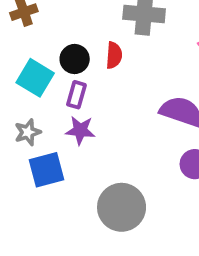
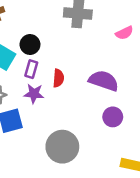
red semicircle: (114, 55) -> (58, 78), moved

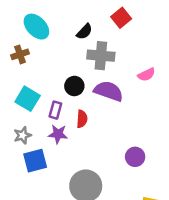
black circle: (30, 45) -> (74, 86), moved
purple semicircle: (104, 81) -> (109, 91), moved

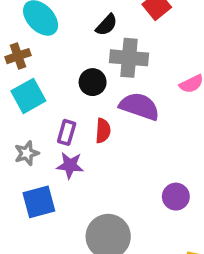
black circle: (74, 86) -> (93, 82), moved
cyan square: (28, 99) -> (28, 96), moved, turned 30
red semicircle: (82, 119) -> (103, 131), moved
gray star: (22, 135) -> (27, 153), moved

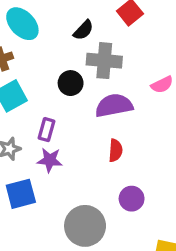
purple semicircle: (139, 106) -> (114, 106), turned -30
red semicircle: (103, 131) -> (116, 150), moved
purple circle: (176, 197) -> (132, 199), moved

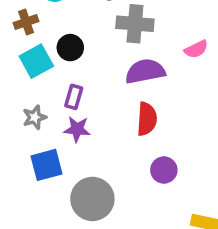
black circle: (71, 83) -> (70, 48), moved
red semicircle: (116, 150) -> (147, 119), size x1.4
gray circle: (85, 226) -> (92, 199), moved

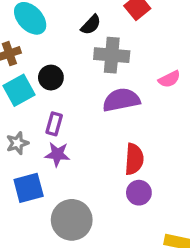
red semicircle: (147, 119) -> (134, 159), moved

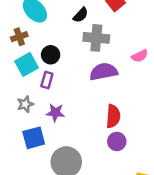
purple rectangle: (54, 124) -> (47, 80), moved

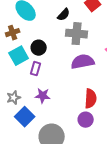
gray star: (25, 104) -> (14, 98), moved
blue square: (34, 138) -> (25, 117), turned -30
purple circle: (117, 141) -> (86, 120), moved

